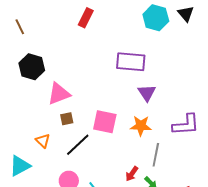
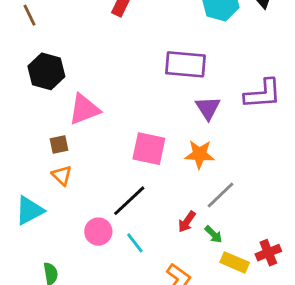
brown square: (67, 119) -> (59, 144), moved
purple L-shape: (186, 125) -> (263, 94), moved
black line: (78, 145) -> (129, 201), moved
gray line: (156, 155) -> (221, 195), turned 35

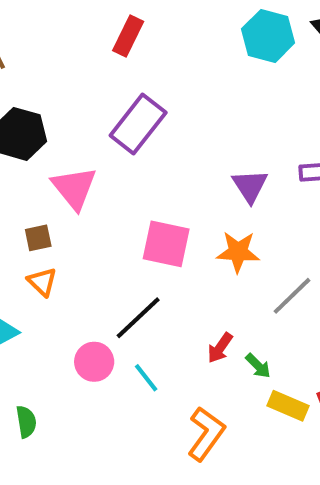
purple rectangle: (185, 64) -> (138, 124), moved, turned -57
pink triangle: (84, 109) -> (74, 188), turned -48
gray line: (221, 195) -> (292, 296), moved

